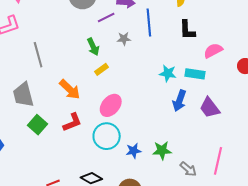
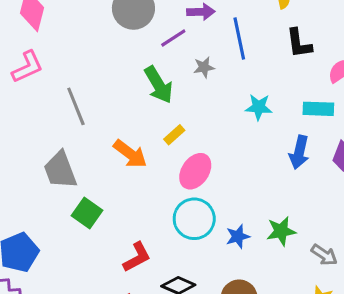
green arrow: (93, 47) -> (158, 85), size x1.4
yellow rectangle: (101, 69) -> (174, 135), moved
cyan star: (168, 73) -> (259, 107), moved
red L-shape: (72, 122) -> (137, 257), moved

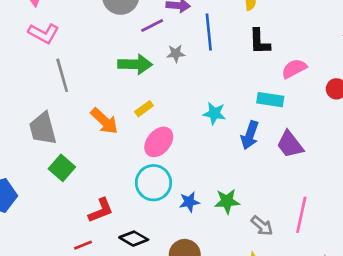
pink L-shape: (27, 67) -> (43, 33), moved, turned 48
green arrow: (158, 85) -> (135, 64), turned -64
cyan star: (259, 107) -> (214, 113), moved

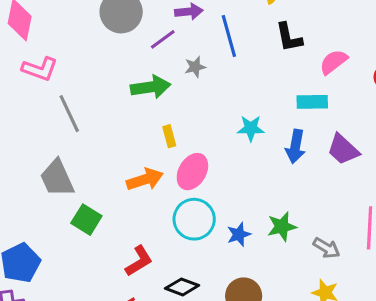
yellow rectangle: (144, 109) -> (169, 136), turned -60
orange arrow: (104, 121) -> (145, 179), moved, turned -52

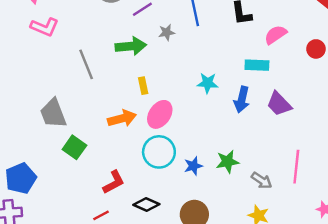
gray line: (69, 114) -> (86, 64), moved

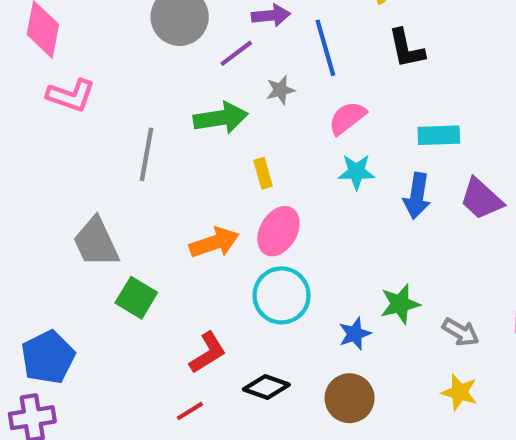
pink semicircle: (276, 35) -> (347, 118), moved
gray line: (86, 64) -> (146, 154), turned 36
yellow rectangle: (143, 86) -> (263, 173), moved
blue star: (193, 166) -> (355, 334), moved

